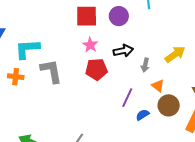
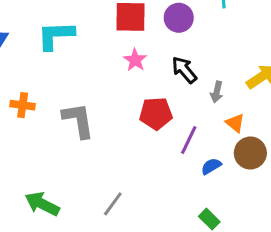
cyan L-shape: (27, 49) -> (56, 35), moved
black arrow: (123, 51) -> (184, 70), turned -120
red pentagon: (96, 69) -> (156, 113), moved
gray L-shape: (51, 71) -> (78, 120), moved

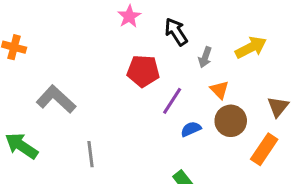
gray L-shape: (78, 120) -> (56, 99), moved, turned -45
gray line: (113, 204) -> (90, 154), turned -50

